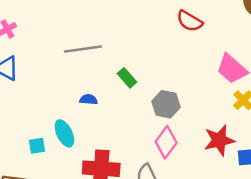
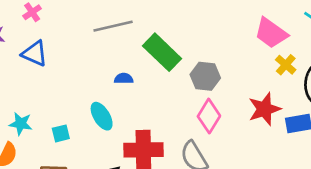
green rectangle: (127, 78) -> (162, 52), size x1.8
cyan square: (37, 146) -> (61, 133), moved

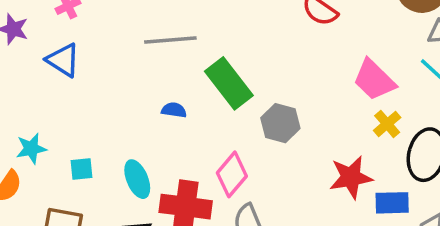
cyan ellipse: (102, 116) -> (137, 179), moved
pink diamond: (209, 116) -> (232, 174), moved
cyan star: (21, 124) -> (31, 149), turned -30

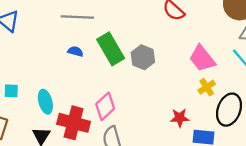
blue semicircle: (174, 110) -> (75, 51), moved
gray hexagon: (280, 123) -> (143, 57), moved
red star: (351, 177) -> (180, 118), size x0.7

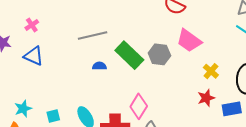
pink trapezoid: (202, 58) -> (189, 41), moved
yellow cross: (207, 87) -> (211, 71), moved

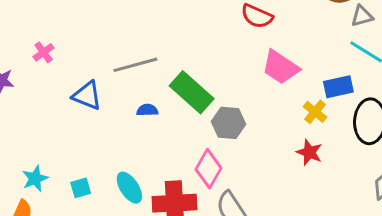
gray hexagon: (159, 54) -> (228, 123), moved
blue triangle: (34, 56) -> (87, 96), moved
red star: (206, 98) -> (309, 152), turned -30
blue rectangle: (232, 109) -> (338, 87), moved

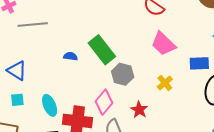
gray line: (135, 65) -> (33, 24), moved
blue triangle: (87, 96) -> (17, 71), moved
yellow cross: (315, 112) -> (165, 83), moved
red star: (309, 152) -> (139, 110), moved

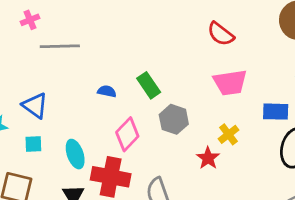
pink trapezoid: (163, 44) -> (230, 83), turned -56
green rectangle: (102, 50) -> (149, 85), size x0.7
pink diamond: (104, 102) -> (127, 134), moved
red star: (139, 110) -> (208, 158), moved

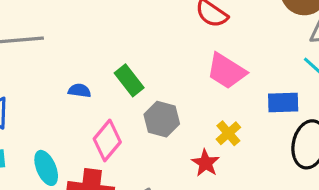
pink trapezoid: (230, 83) -> (226, 71), turned 44

